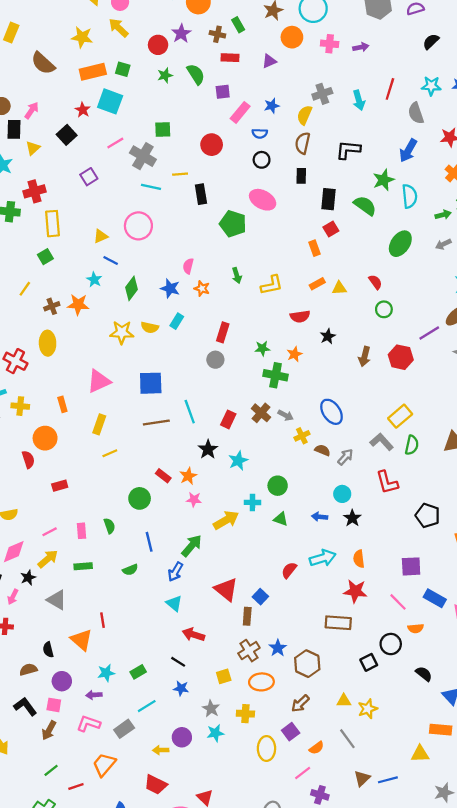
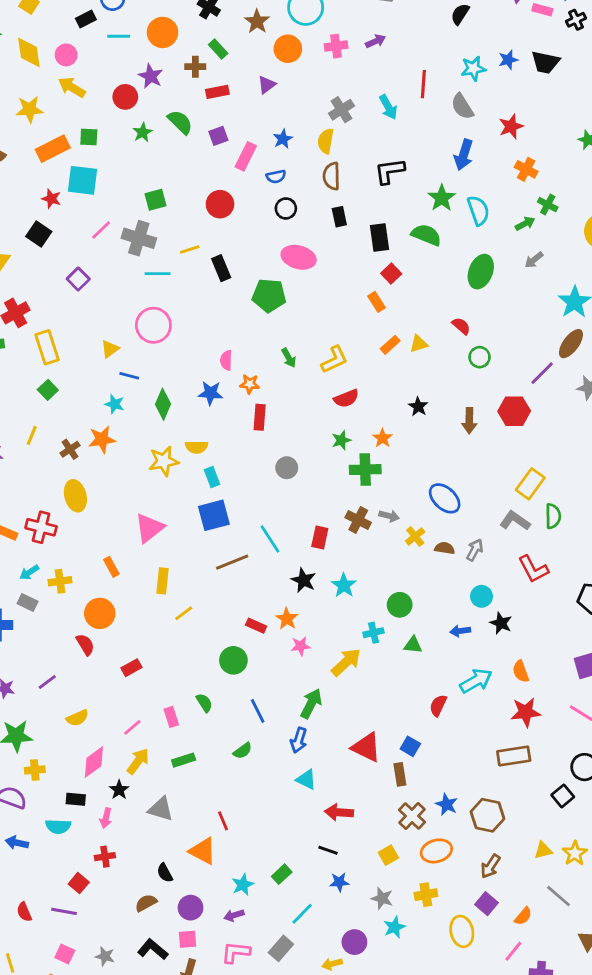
red semicircle: (300, 316) -> (346, 398), moved
cyan rectangle: (177, 321) -> (212, 477), moved, turned -40
red rectangle: (223, 332) -> (260, 417), moved

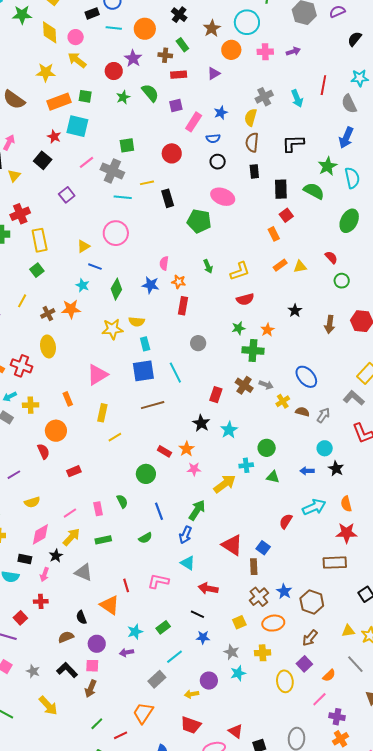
cyan line: (270, 539) -> (175, 373), moved
pink L-shape: (236, 952) -> (158, 581), moved

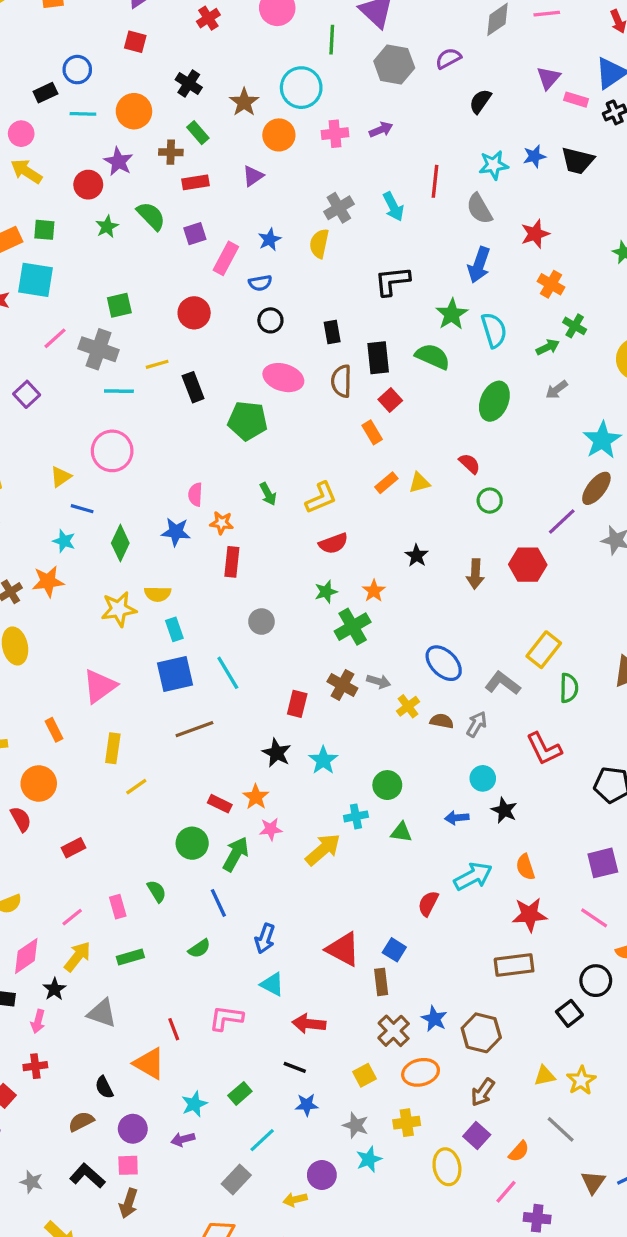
brown semicircle: (252, 142) -> (341, 381), moved
green cross: (253, 350) -> (353, 627), turned -30
gray L-shape: (354, 398) -> (503, 683), moved
green arrow: (197, 510) -> (236, 854), moved

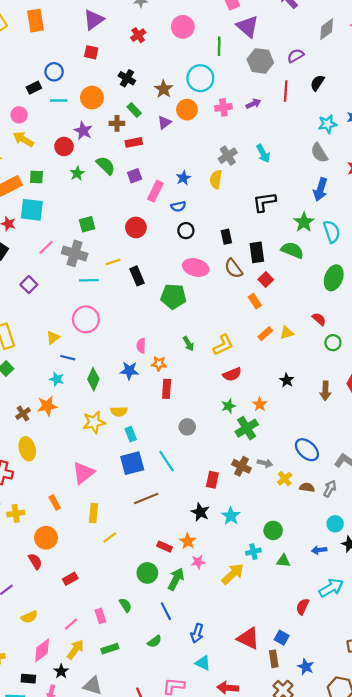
purple triangle: (253, 176) -> (164, 122), moved
red line: (435, 181) -> (286, 91), moved
brown semicircle: (341, 381) -> (234, 268), turned -36
blue star: (434, 1019) -> (306, 667), moved

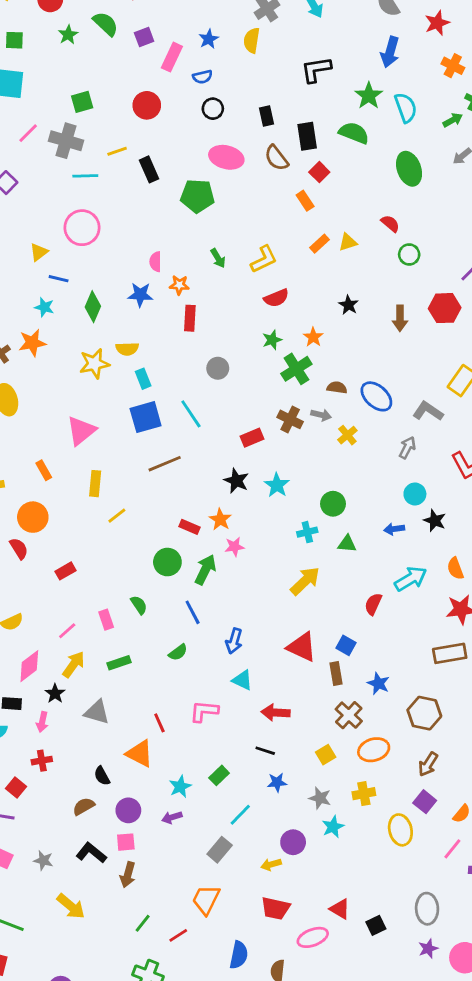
green ellipse: (334, 278) -> (409, 169), turned -40
red rectangle: (212, 480) -> (252, 438), turned 56
brown semicircle: (307, 487) -> (337, 388), moved
yellow arrow: (233, 574) -> (305, 581), moved

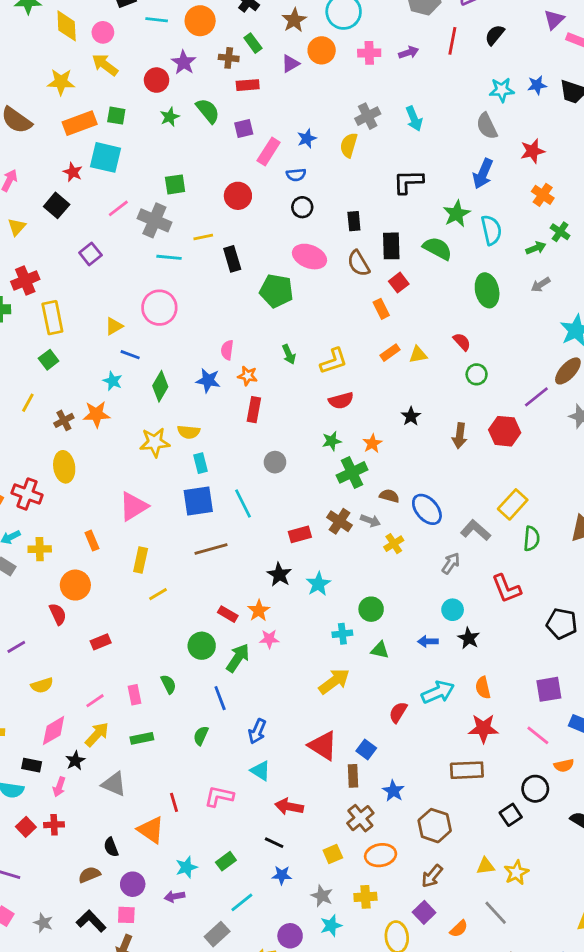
green semicircle: (178, 652) -> (201, 736), turned 144
red square: (16, 787) -> (26, 827), moved

